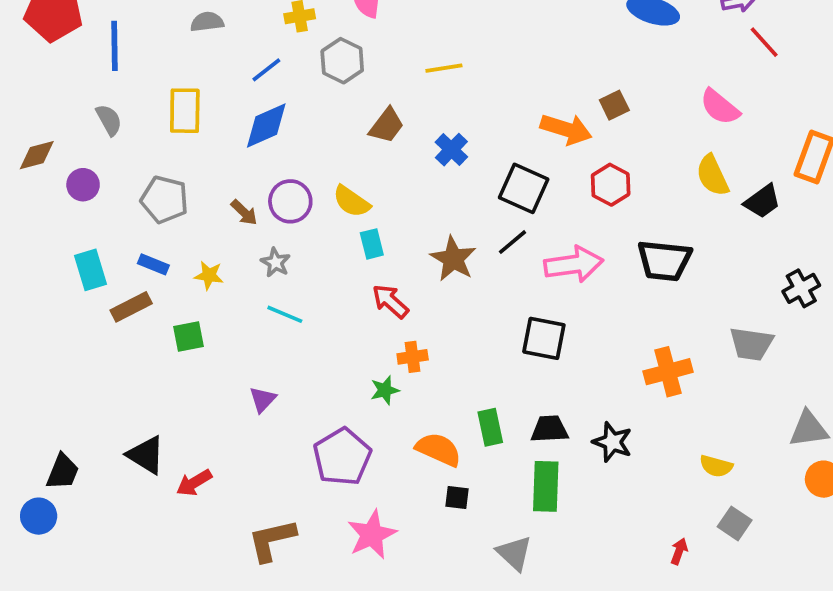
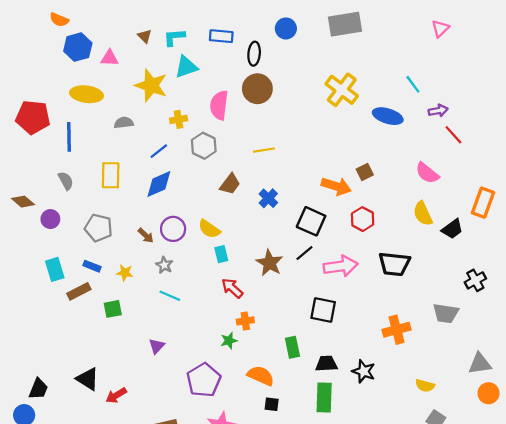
brown diamond: (37, 155) -> (23, 202), turned 55
green rectangle: (490, 427) -> (292, 347), moved

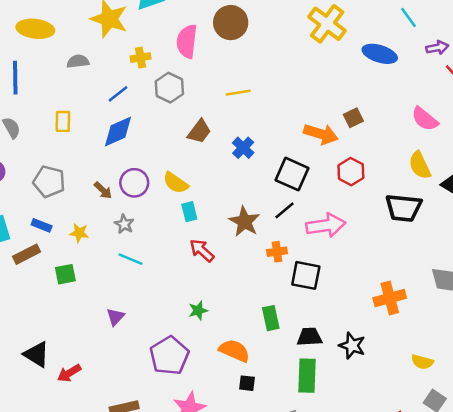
yellow rectangle: (111, 175) -> (63, 121), size x0.7
black trapezoid: (394, 264) -> (403, 208), moved
orange cross: (245, 321) -> (277, 252), moved

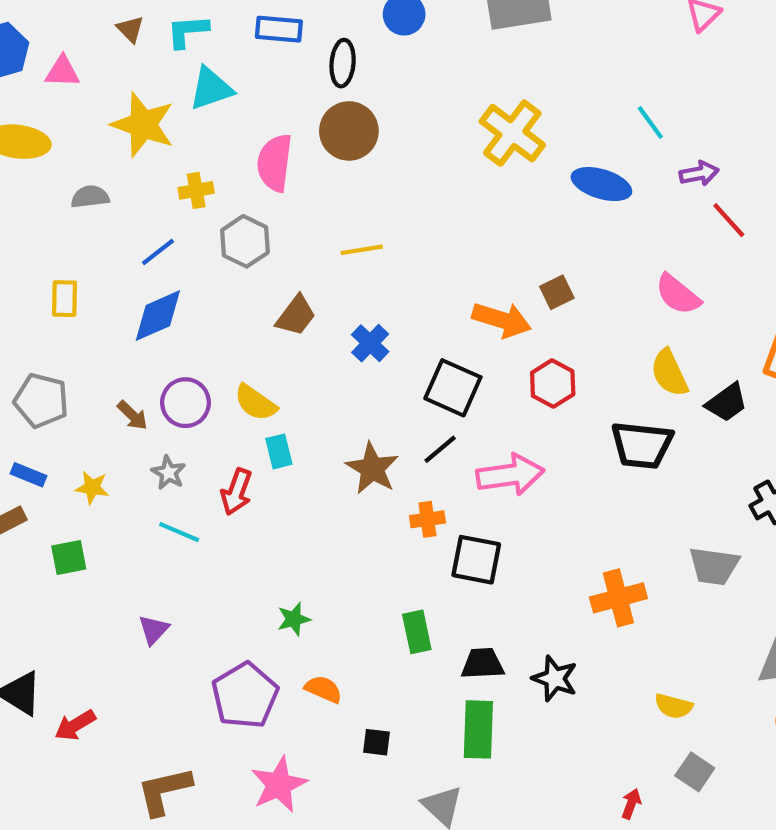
red arrow: (202, 250) -> (236, 492), moved, turned -112
orange semicircle: (234, 351) -> (323, 689), moved, size x0.7

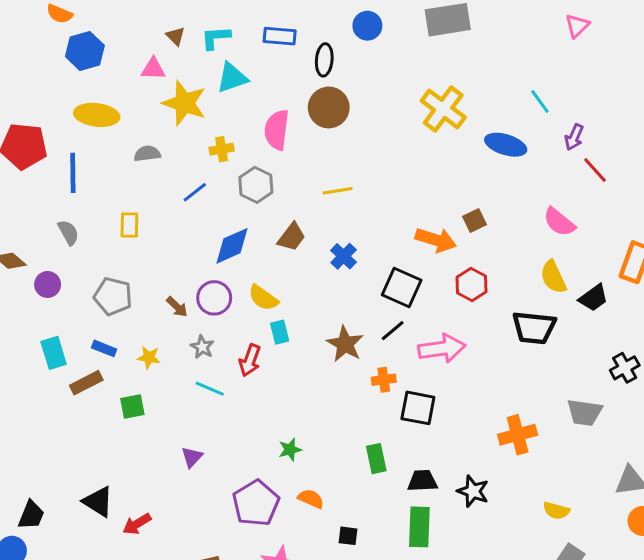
pink triangle: (62, 72) -> (153, 69), moved
purple arrow: (699, 173) -> (574, 137), turned 125
blue diamond: (158, 316) -> (232, 246), moved

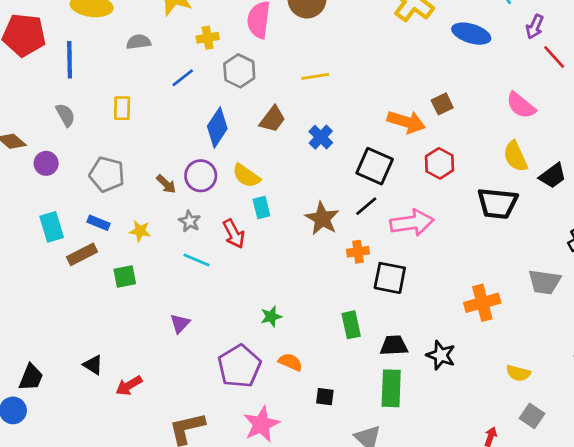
blue diamond: (232, 246) -> (217, 127), turned -33
red arrow: (250, 360) -> (234, 234), turned -48
black triangle: (98, 502) -> (93, 365), size x0.7

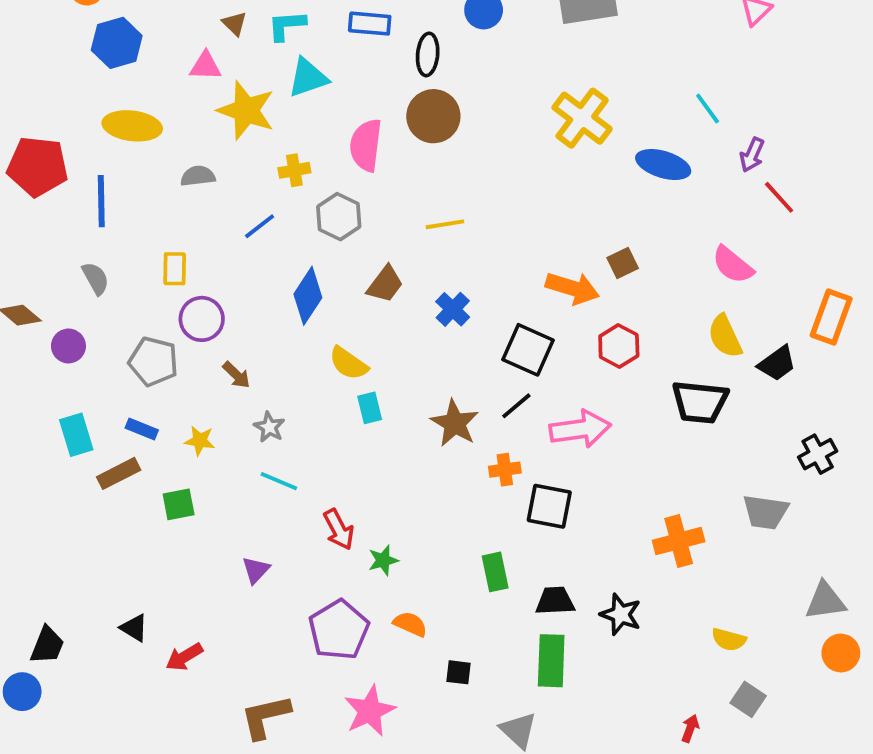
purple circle: (201, 176) -> (202, 319), moved
red arrow: (234, 234) -> (339, 529), moved

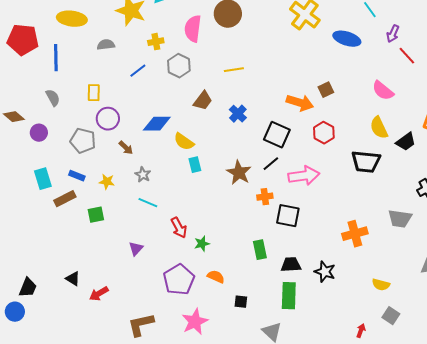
blue diamond: (308, 296) -> (157, 124), moved, turned 56

